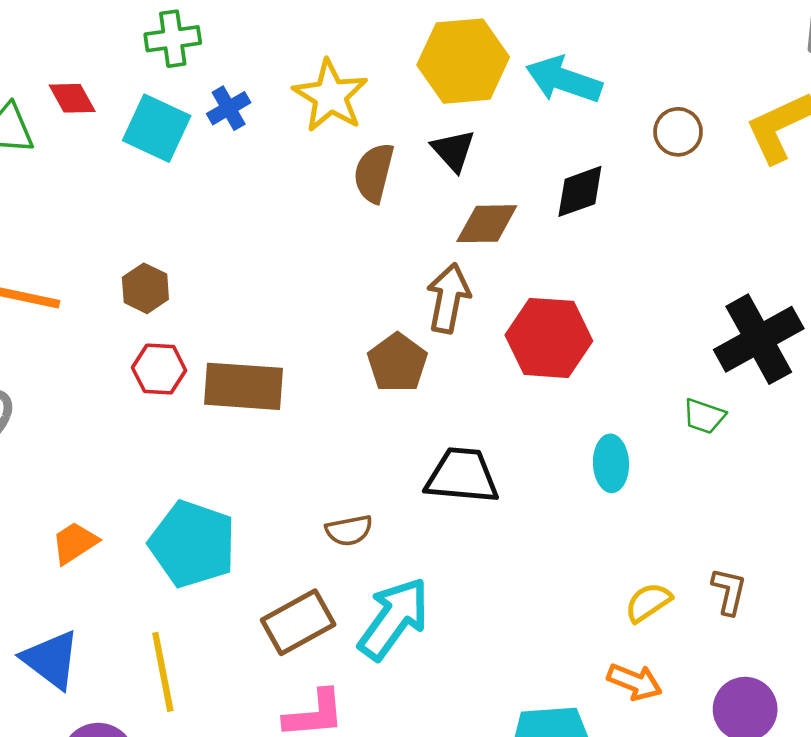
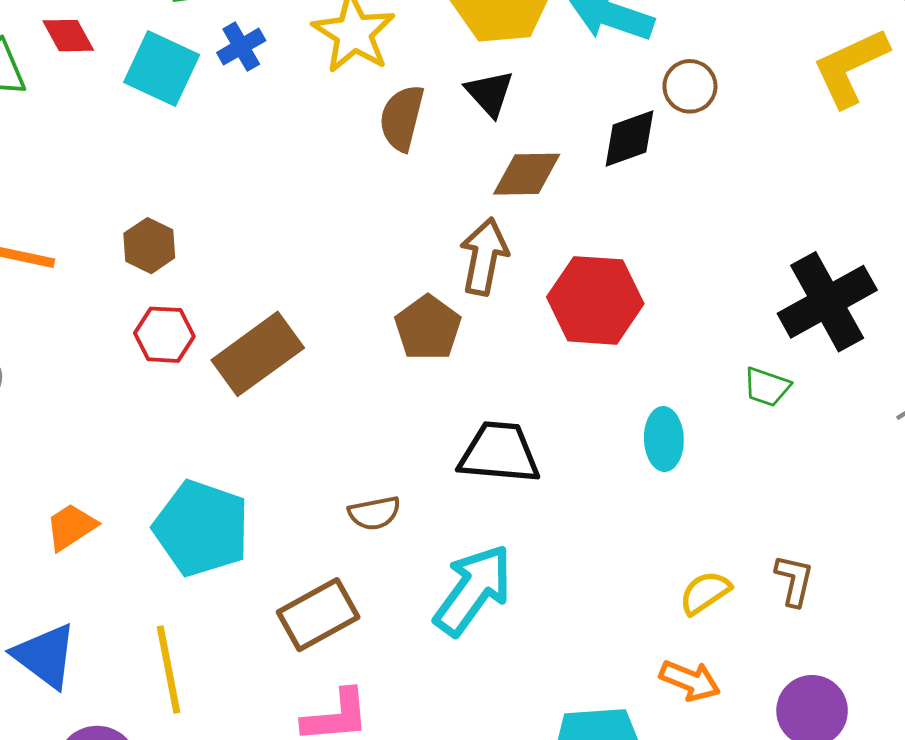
brown circle: (678, 132) -> (690, 86), moved
brown rectangle: (243, 386) -> (258, 354), turned -40
cyan arrow: (394, 619) -> (473, 590), moved

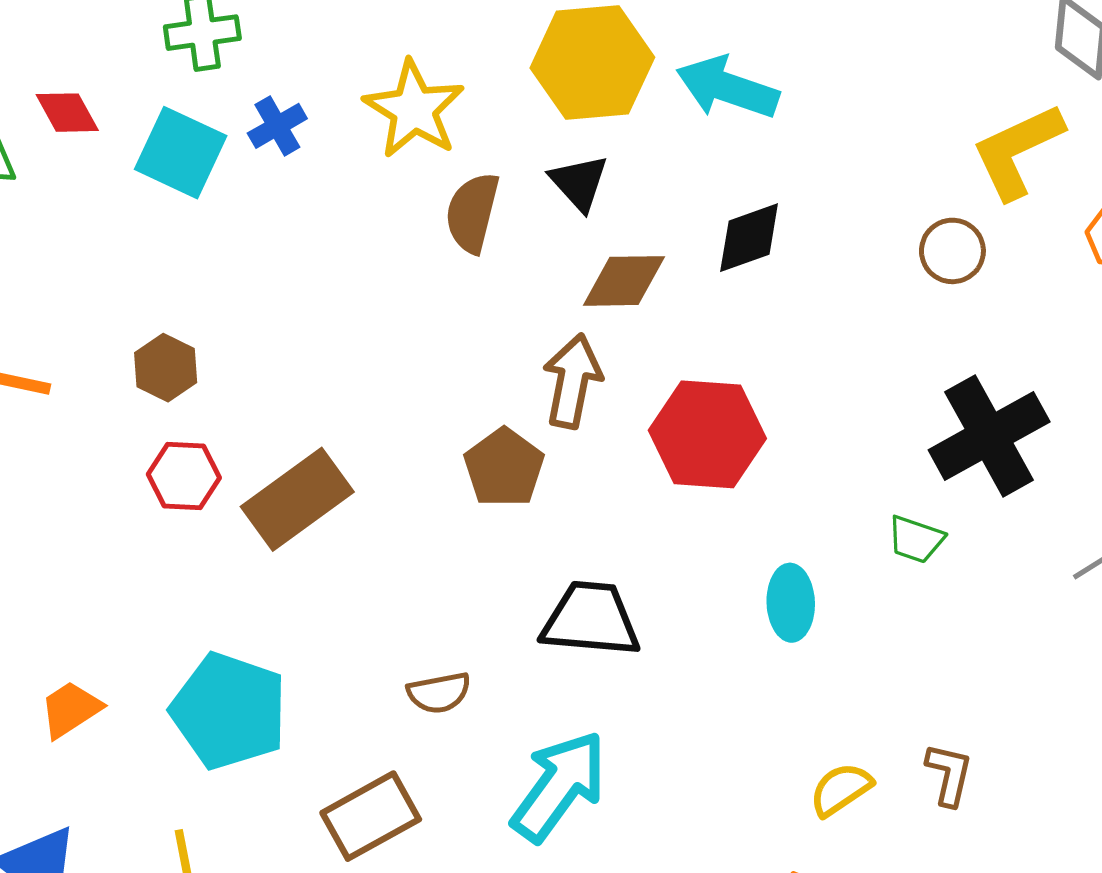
brown circle: (690, 86) -> (952, 251), moved

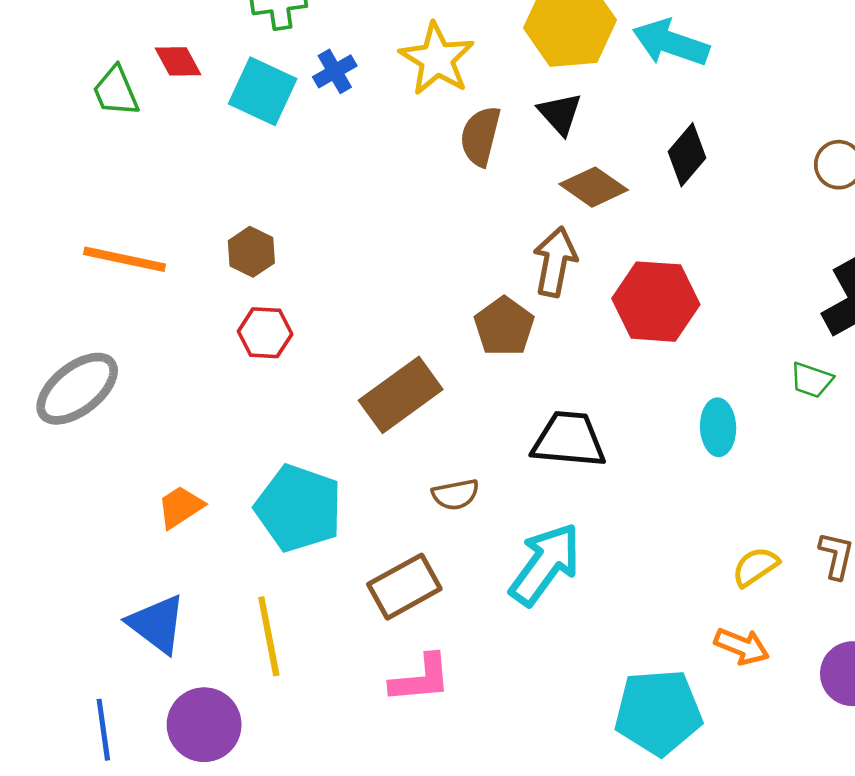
black diamond: (749, 238) -> (687, 155), turned -30
brown diamond: (624, 281) -> (594, 187), turned 36
brown rectangle: (297, 499) -> (401, 395), moved

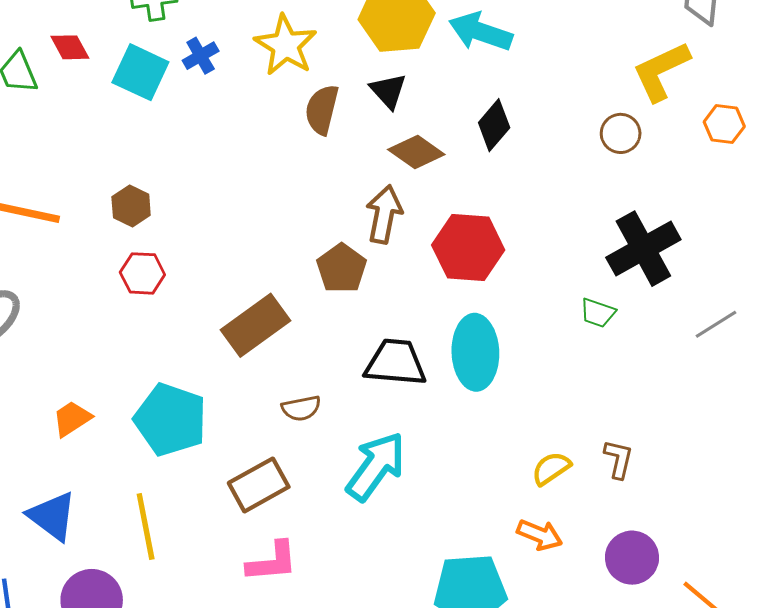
cyan ellipse: (718, 427) -> (475, 352), moved, size x1.6

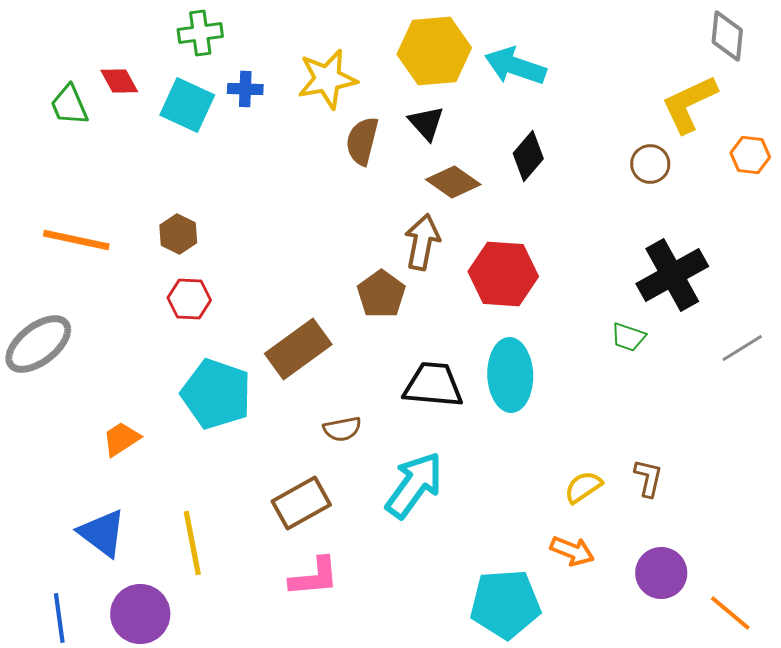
yellow star: (286, 45) -> (327, 79), turned 30
blue cross: (201, 56) -> (245, 89), turned 32
cyan pentagon: (170, 420) -> (216, 394), moved

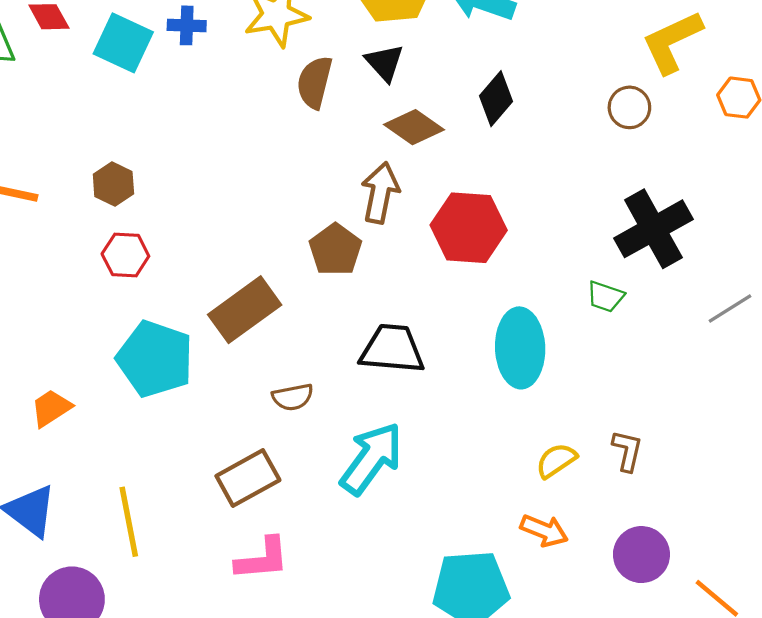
cyan ellipse: (510, 375) -> (520, 348), moved

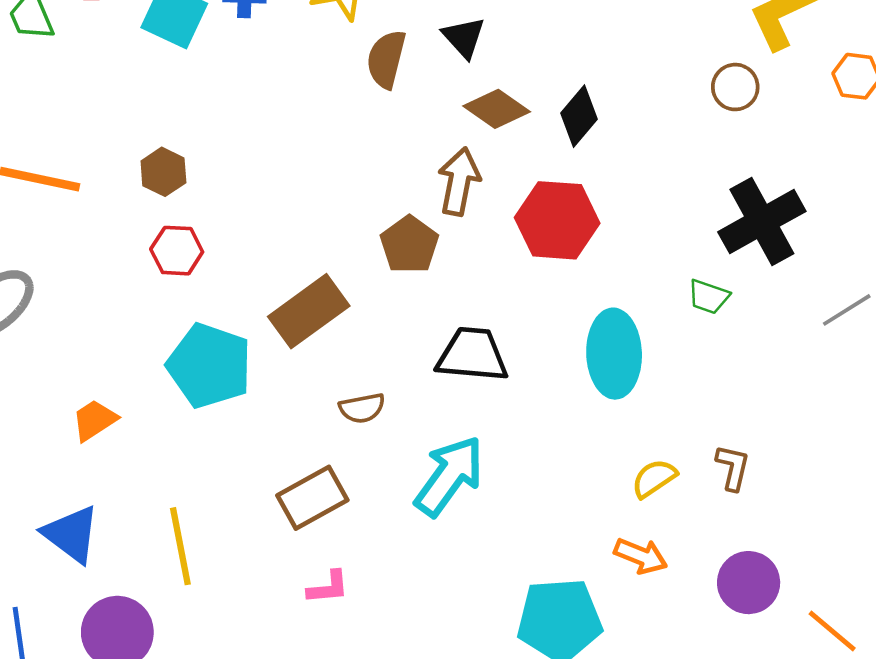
black diamond: (496, 99) -> (579, 116), moved
pink L-shape: (262, 559) -> (328, 587), size x0.7

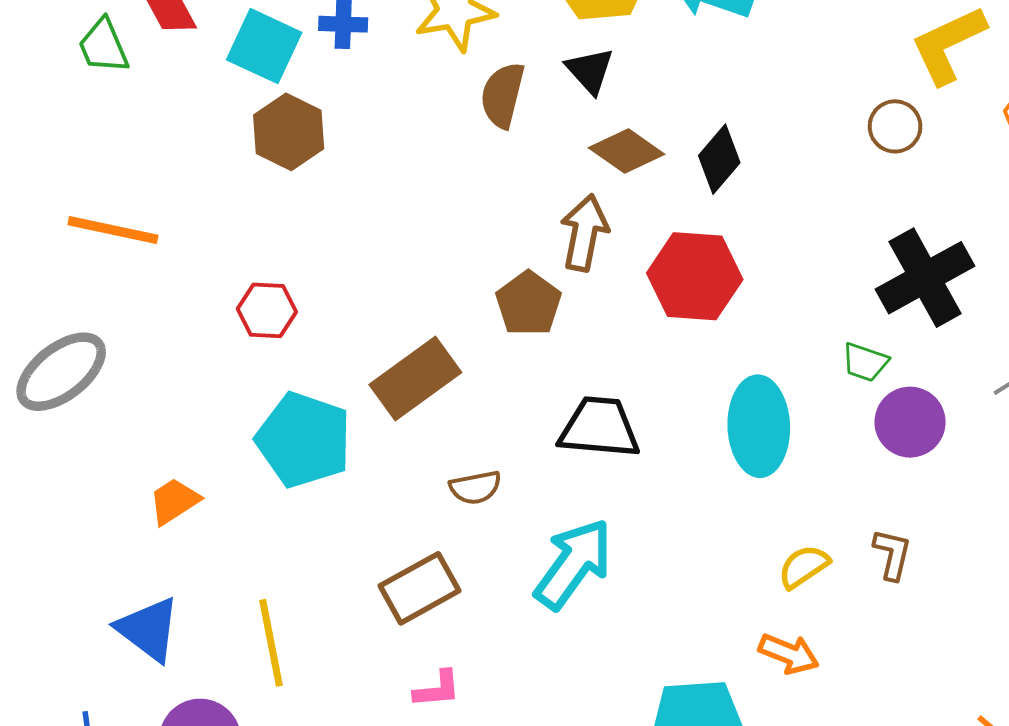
brown hexagon: (163, 172) -> (289, 132), moved, size x1.4
purple circle: (749, 583) -> (910, 422), moved

